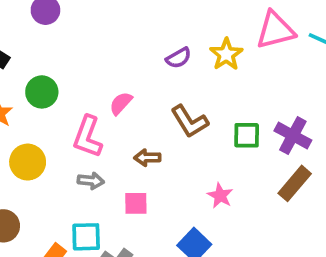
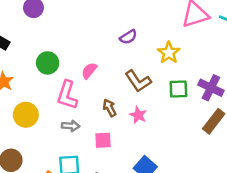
yellow star: (226, 54) -> (169, 53), moved
green circle: (42, 92) -> (48, 63), moved
brown arrow: (147, 158) -> (110, 108), turned 66
pink star: (220, 196) -> (138, 115), moved

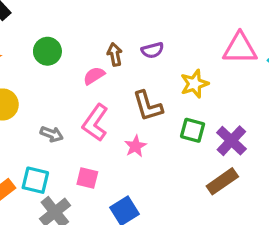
pink L-shape: (67, 95) -> (95, 123), moved
brown arrow: (110, 108) -> (115, 54), moved
pink square: (103, 140) -> (87, 178), moved

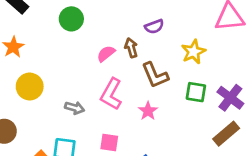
green circle: (47, 51) -> (71, 19), moved
brown arrow: (115, 54) -> (131, 48), moved

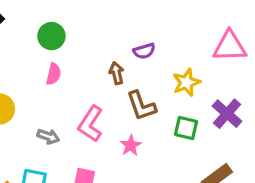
pink semicircle: (106, 54) -> (54, 74), moved, turned 138
purple cross: (230, 98) -> (227, 114), moved

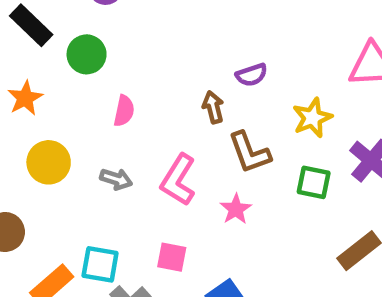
green circle: (51, 36) -> (87, 54), moved
gray arrow: (48, 136) -> (116, 179), moved

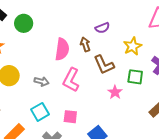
pink semicircle: (124, 111) -> (62, 49), moved, size x1.5
pink star: (236, 209) -> (115, 92), moved
cyan square: (100, 264) -> (40, 112), moved, turned -36

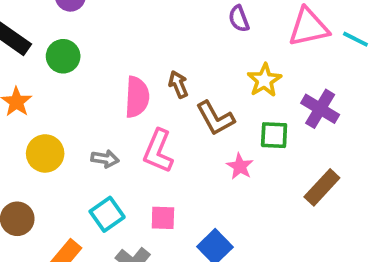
purple semicircle: (102, 28) -> (239, 19), moved, turned 96

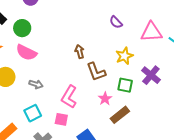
purple semicircle: (239, 19) -> (116, 22), turned -32
pink semicircle: (137, 97) -> (26, 52), moved, turned 105
pink L-shape: (158, 151) -> (69, 97), moved
brown rectangle: (322, 187) -> (120, 115), moved

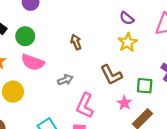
brown arrow: (80, 52) -> (76, 42), moved
yellow star: (124, 56) -> (128, 42), moved
gray arrow: (36, 84) -> (65, 80), moved, turned -32

